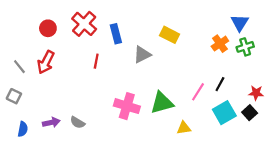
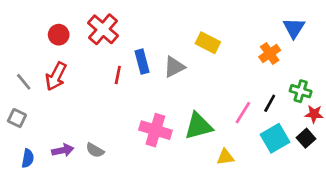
blue rectangle: (116, 34) -> (142, 62), moved
green cross: (245, 47) -> (301, 91), moved, turned 35

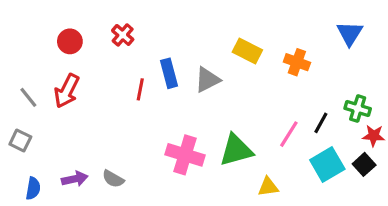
red cross: (103, 29) -> (123, 35), size x0.6
orange cross: (270, 53) -> (297, 62), moved, turned -35

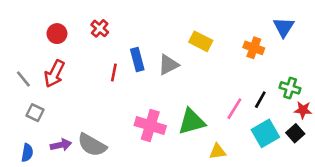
orange cross: (297, 62) -> (254, 48), moved
gray square: (20, 140) -> (35, 113), moved
gray semicircle: (113, 179) -> (92, 145), size x1.6

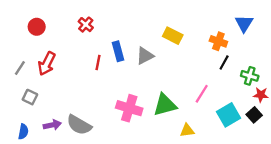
red circle: (57, 34) -> (37, 27), moved
gray line: (23, 79) -> (20, 68), turned 72
black line: (260, 100) -> (224, 62), moved

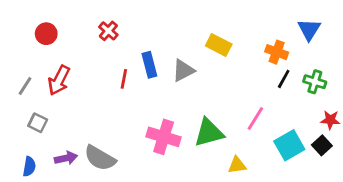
green cross: (250, 76) -> (315, 82), moved

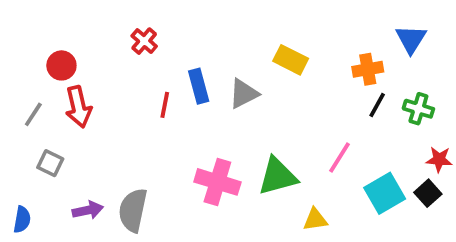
red circle: (46, 34) -> (61, 65), moved
orange cross: (277, 52) -> (368, 69), turned -30
red arrow: (59, 80) -> (78, 107), turned -40
gray semicircle: (100, 158) -> (133, 210), turned 72
blue semicircle: (29, 167) -> (22, 220), moved

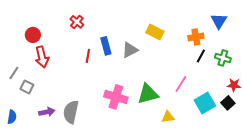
gray line: (33, 114) -> (14, 73), moved

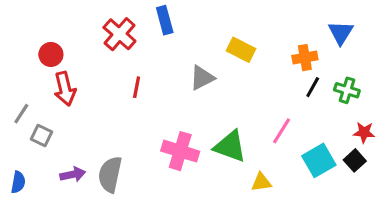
red cross: (77, 22) -> (119, 34), size x1.5
blue rectangle: (106, 46) -> (165, 20), moved
green triangle: (148, 94) -> (230, 146), turned 35

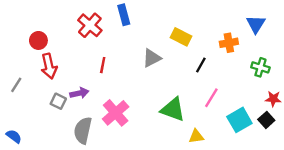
black line: (313, 87) -> (201, 65), moved
gray square: (42, 135) -> (58, 101), moved
pink cross: (180, 151) -> (116, 113), moved, turned 32
purple arrow: (73, 174) -> (79, 93), moved
blue semicircle: (18, 182) -> (14, 136), turned -63

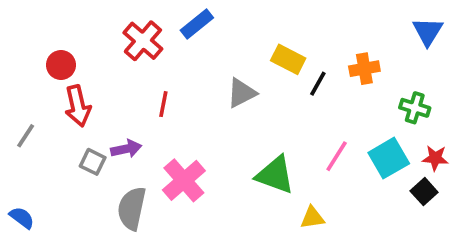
blue rectangle: (124, 15) -> (197, 24), turned 66
blue triangle: (256, 24) -> (428, 31), moved
black line: (201, 65) -> (318, 84), moved
cyan square: (239, 120) -> (389, 158), moved

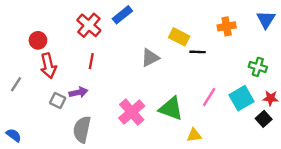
orange cross: (364, 69) -> (227, 26), moved
black line: (318, 84) -> (198, 52), turned 63
red line: (163, 104) -> (91, 61), moved
pink cross: (184, 180) -> (132, 112), moved

